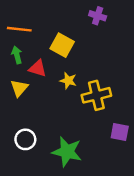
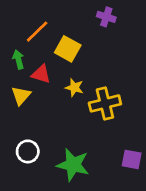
orange line: (19, 29) -> (37, 32), moved, turned -50
purple square: (120, 132) -> (132, 159), moved

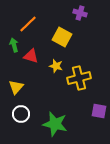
yellow square: (68, 49) -> (62, 37), moved
yellow triangle: (21, 96) -> (16, 87), moved
purple square: (132, 159) -> (99, 111), moved

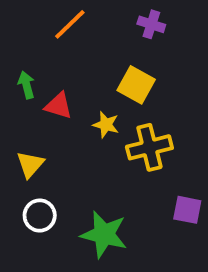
orange line: (28, 24) -> (70, 24), moved
yellow square: (62, 37) -> (136, 85), moved

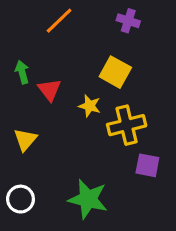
red triangle: (59, 106) -> (49, 90), turned 35
purple square: (187, 210) -> (147, 165), moved
white circle: (40, 216) -> (20, 199), moved

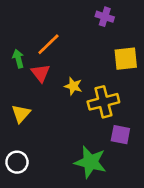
orange line: (59, 21) -> (48, 44), moved
yellow square: (115, 72) -> (126, 59), moved, turned -35
green star: (88, 199) -> (90, 162), moved

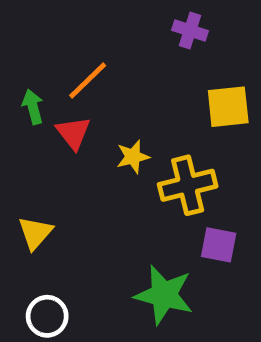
yellow star: (73, 86) -> (133, 157), turned -30
yellow triangle: (21, 114) -> (35, 233), moved
white circle: (17, 162) -> (47, 316), moved

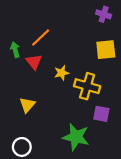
purple cross: (190, 30) -> (104, 14), moved
yellow cross: (188, 185) -> (87, 86), turned 30
yellow triangle: (35, 233) -> (27, 105), moved

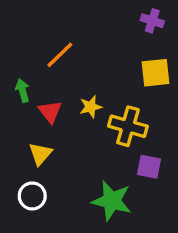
green arrow: (15, 50) -> (22, 91), moved
red triangle: (34, 62) -> (50, 112), moved
white circle: (22, 147) -> (32, 196), moved

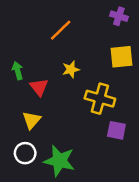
orange line: (60, 55) -> (61, 30), moved
yellow star: (91, 107) -> (71, 69), moved
green star: (112, 201) -> (59, 161), moved

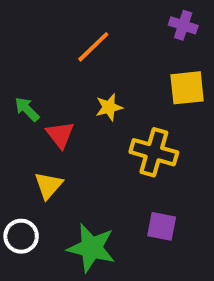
green arrow: (18, 71) -> (27, 109), turned -30
purple square: (116, 130) -> (162, 226), moved
white circle: (25, 153) -> (21, 236), moved

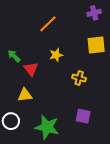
purple cross: (183, 25) -> (94, 13), turned -32
yellow cross: (154, 152) -> (79, 78), size x0.6
yellow triangle: (48, 185) -> (25, 95), turned 42

